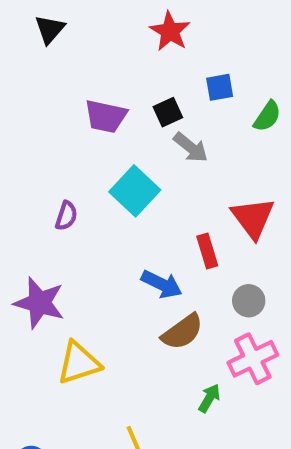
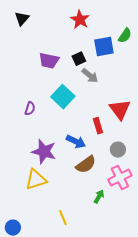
blue square: (220, 87) -> (104, 47), size x1.5
green semicircle: (267, 116) -> (125, 36), moved
purple star: (39, 303) -> (44, 152), moved

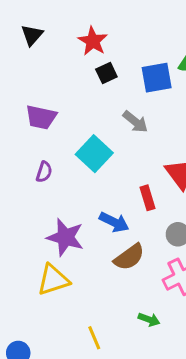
red star: (80, 20) -> (93, 41), moved
black square: (79, 59) -> (106, 73), moved
purple trapezoid: (49, 61) -> (41, 117), moved
green arrow: (99, 197) -> (149, 319), moved, turned 80

